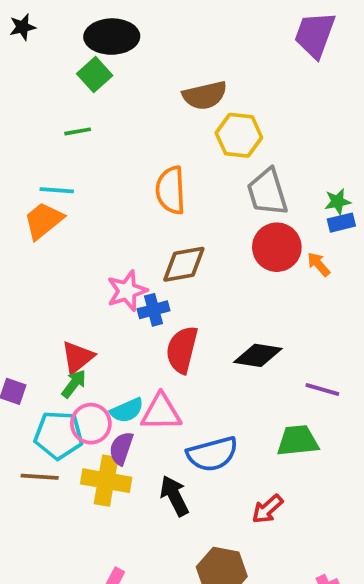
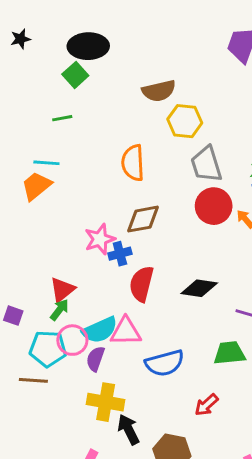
cyan semicircle: (127, 410) -> (100, 330), size x1.4
yellow cross: (106, 481) -> (106, 402), moved
black arrow: (174, 496) -> (129, 429), moved

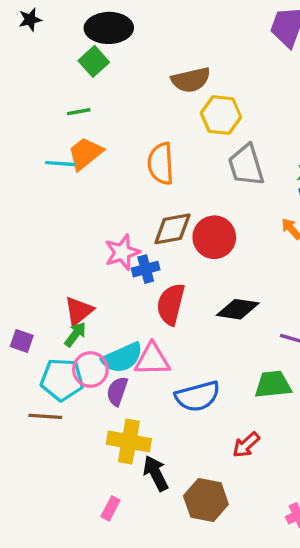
orange trapezoid: (36, 186) -> (85, 154), moved
red circle: (214, 206) -> (214, 237), moved

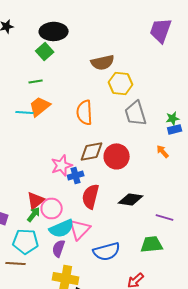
pink triangle: (152, 359) -> (80, 229), turned -45
pink circle: (90, 369) -> (52, 208), moved

